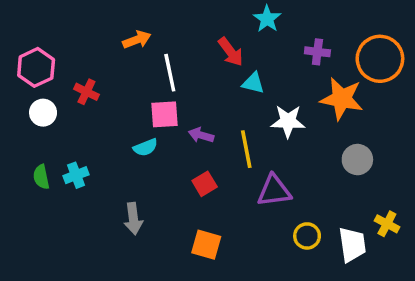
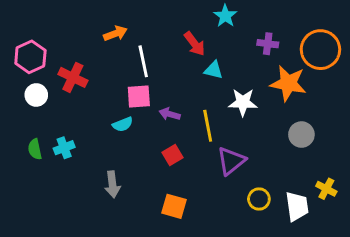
red cross: (86, 92) -> (73, 77), size x1.4
purple triangle: (274, 191) -> (231, 161), turned -32

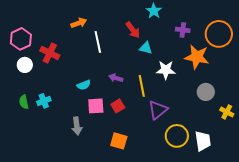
pink square: (139, 96) -> (96, 106), moved
yellow cross: (326, 189) -> (227, 112), moved
yellow circle: (259, 199) -> (177, 136), size x1.5

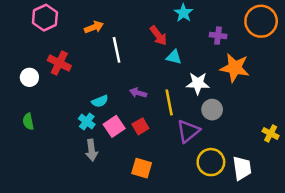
orange circle: (219, 34) -> (261, 21), moved
pink hexagon: (21, 39) -> (45, 18), moved
gray circle: (206, 92) -> (212, 110), moved
cyan cross: (44, 101) -> (87, 122), moved, turned -32
pink square: (96, 106) -> (114, 126), turned -30

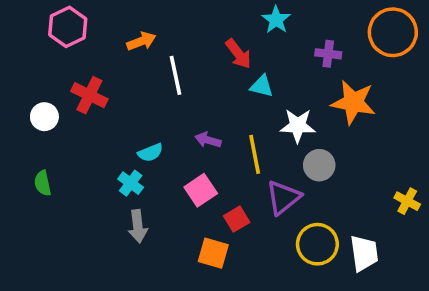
pink square: (114, 126) -> (201, 190), moved
red square: (140, 126) -> (237, 219), moved

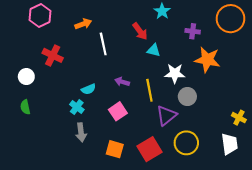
white circle: (44, 117) -> (26, 77), moved
red square: (237, 219) -> (149, 149), moved, size x1.6
orange square: (213, 253) -> (115, 149), moved
white trapezoid: (364, 253) -> (229, 144), moved

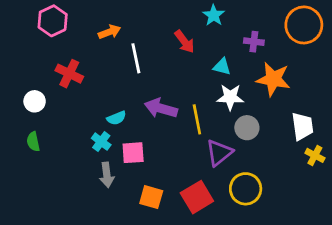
cyan triangle: (154, 50) -> (222, 67), moved
purple arrow: (122, 82) -> (161, 108), size x1.6
pink square: (118, 111) -> (133, 153), moved, turned 30
white trapezoid: (229, 144) -> (302, 126), moved

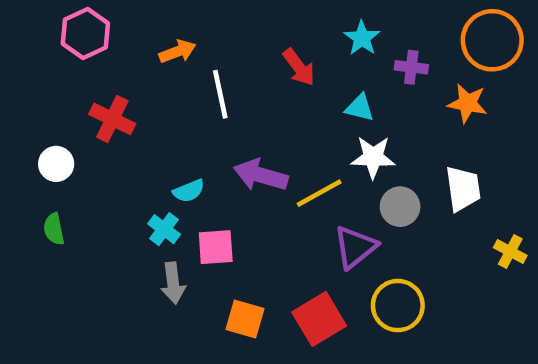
cyan star: (214, 15) -> (362, 38), moved
orange star: (273, 79) -> (467, 103), moved, size x0.7
yellow line: (197, 119) -> (319, 193), turned 72
white trapezoid: (302, 126) -> (463, 189), moved

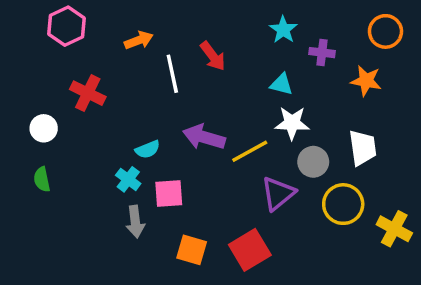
orange circle: (492, 40) -> (385, 31), size x0.7
red arrow: (299, 67) -> (213, 56), moved
yellow cross: (510, 252) -> (394, 229), moved, size x1.4
yellow circle: (398, 306) -> (343, 204), moved

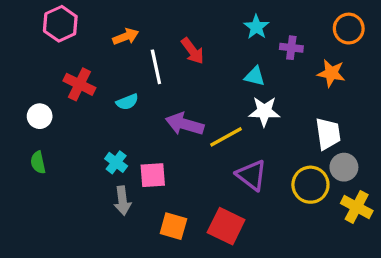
cyan semicircle: (148, 149) -> (127, 102), moved
gray circle: (313, 162) -> (344, 167), moved
purple triangle: (278, 194) -> (252, 175), turned -44
red square: (250, 250) -> (226, 226), turned -33

